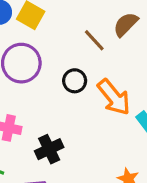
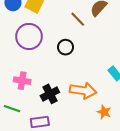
orange arrow: (114, 97) -> (83, 91), moved, turned -40

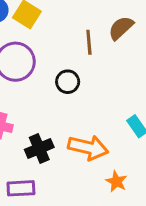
brown line: (78, 19) -> (89, 42), turned 35

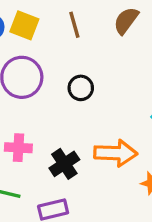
brown line: (89, 42) -> (74, 25), moved

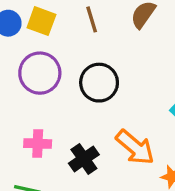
black circle: (81, 88) -> (99, 83), size x1.5
orange arrow: (116, 153) -> (135, 147), turned 39

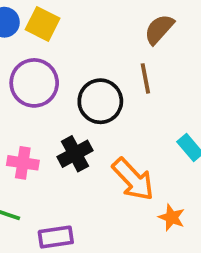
brown line: (92, 19) -> (145, 78), moved
black cross: (84, 159) -> (75, 154), moved

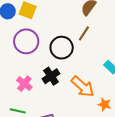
brown line: (145, 78) -> (84, 33), turned 49
pink cross: (23, 163) -> (24, 84), turned 35

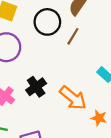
black circle: (62, 48) -> (47, 22), moved

